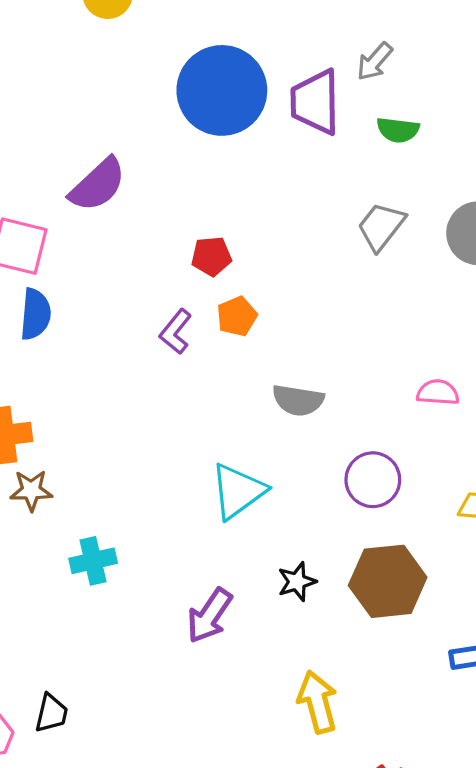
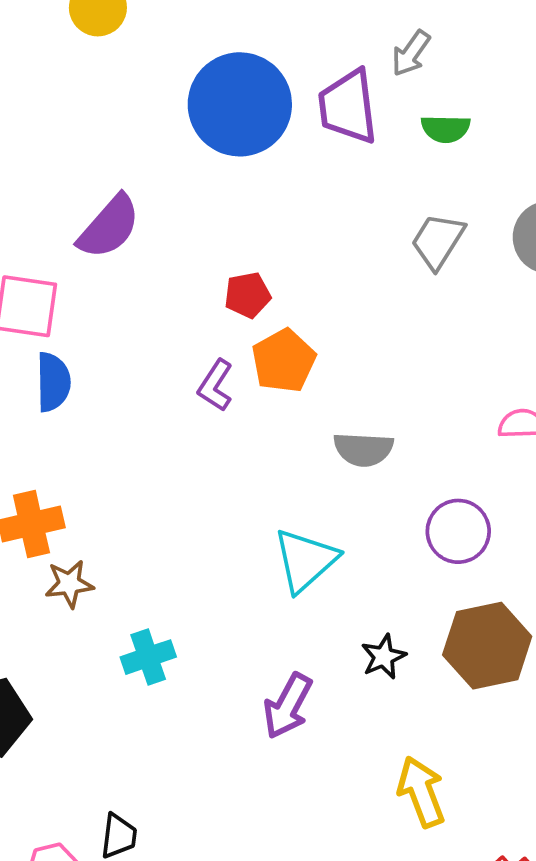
orange pentagon: (237, 316) -> (284, 361), size x1.4

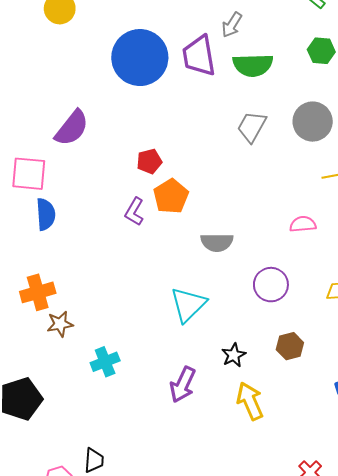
green semicircle: (446, 129) -> (253, 65), size x1.5
brown hexagon: (487, 646) -> (290, 346), size x0.6
yellow arrow: (421, 792) -> (250, 401), moved

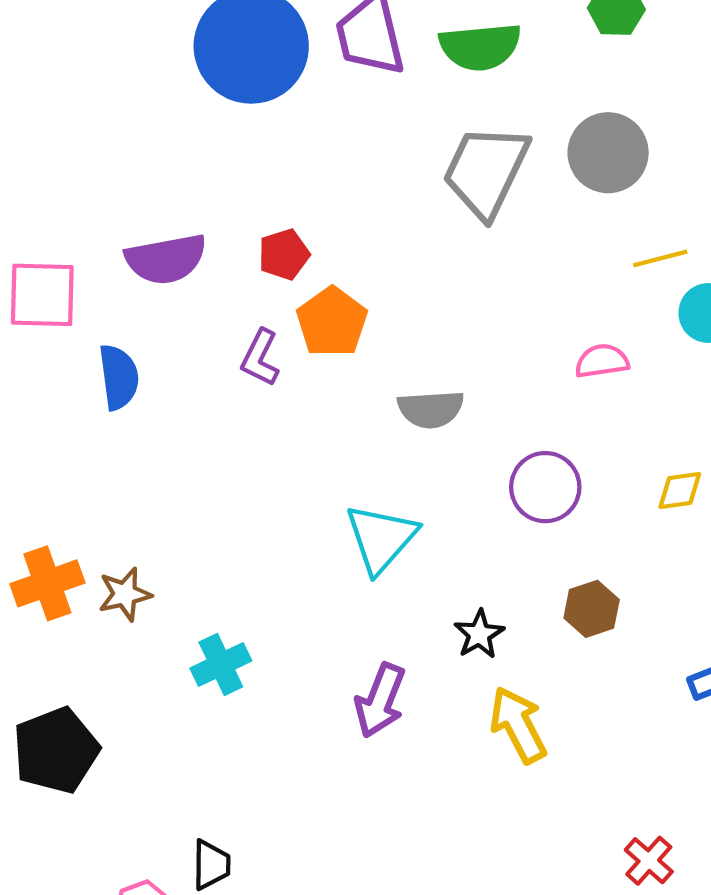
gray trapezoid: (252, 127) -> (486, 171), size x1.5
purple semicircle: (72, 128) -> (166, 259), moved, turned 45
blue semicircle: (46, 214) -> (119, 377), moved
orange cross: (38, 292) -> (47, 583), moved

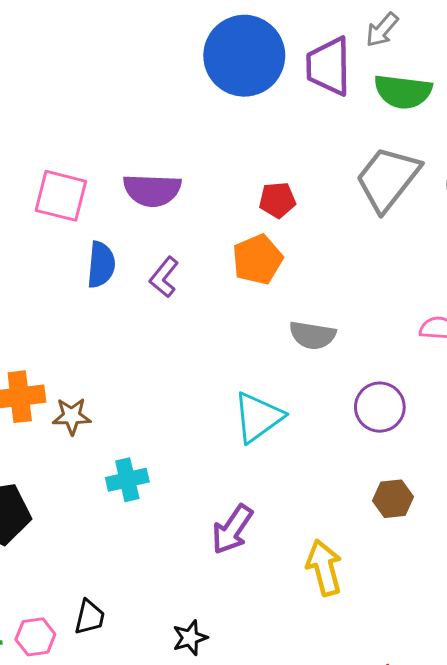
red pentagon: (284, 254) -> (277, 200), moved
purple L-shape: (260, 358) -> (164, 277), moved
black star: (479, 634) -> (190, 638), moved

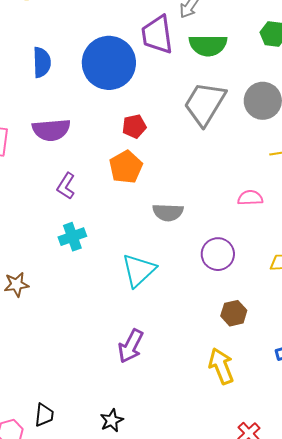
blue circle: (244, 56) -> (109, 63), moved
blue semicircle: (101, 265) -> (42, 62), moved
cyan cross: (127, 480) -> (72, 237), moved
yellow arrow: (324, 568) -> (221, 366), moved

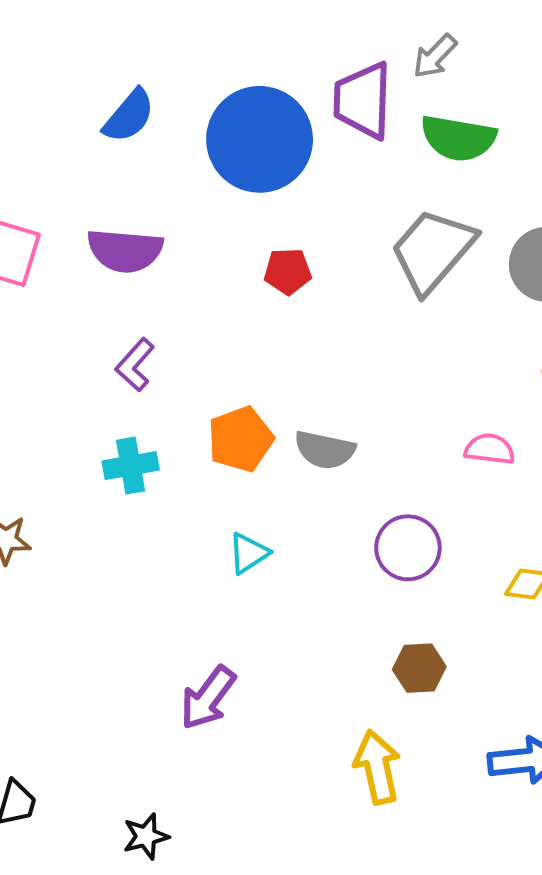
blue semicircle: (42, 62) -> (129, 116), turned 32
orange pentagon: (126, 167) -> (240, 439), moved
cyan triangle: (139, 270) -> (249, 553), size x0.6

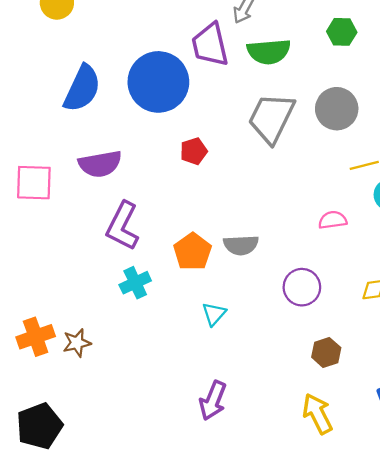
blue semicircle: (129, 116) -> (82, 88), size x1.4
purple L-shape: (135, 365) -> (123, 226), size x1.6

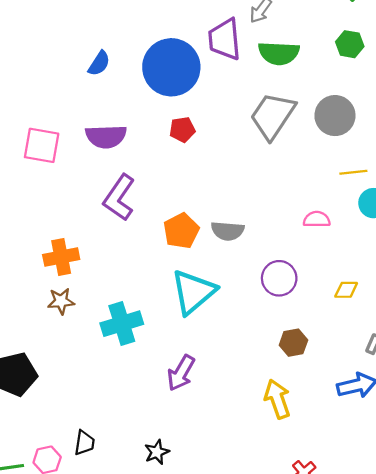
blue semicircle: (82, 88) -> (99, 63), size x0.6
red pentagon: (194, 151) -> (182, 130), moved
cyan cross: (135, 283) -> (122, 324), moved, size x1.4
cyan triangle: (214, 314) -> (193, 292), size x2.0
orange cross: (36, 337) -> (61, 257), moved

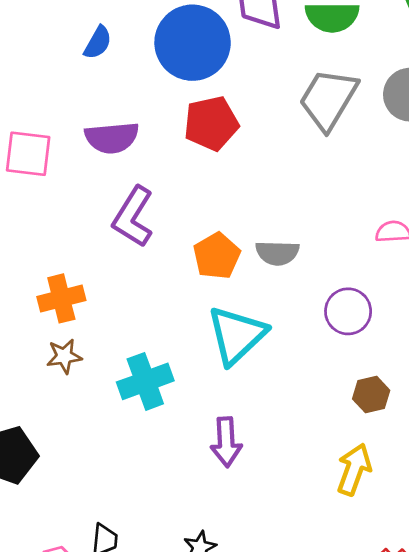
red pentagon: (182, 130) -> (211, 123), size x1.6
purple arrow: (181, 373) -> (226, 442), turned -30
yellow arrow: (277, 399) -> (354, 469), turned 42

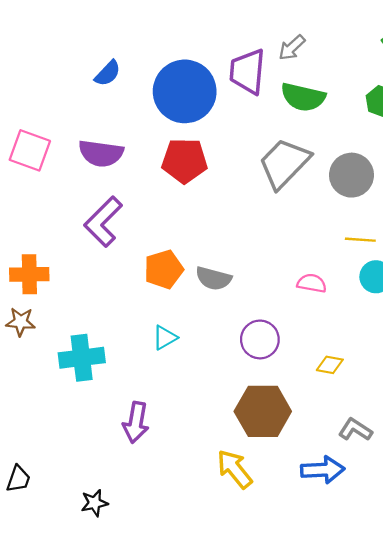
cyan triangle: (237, 335) -> (165, 338), size x0.5
brown hexagon: (371, 395) -> (263, 411), size x1.8
yellow arrow: (354, 469) -> (235, 469), turned -72

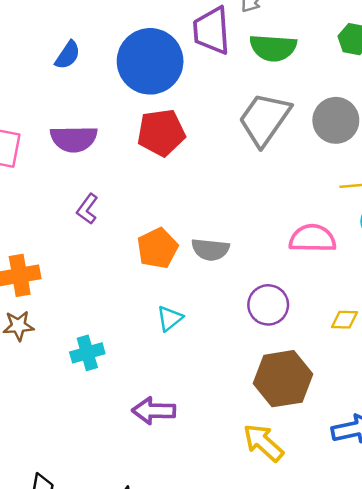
purple L-shape: (103, 222) -> (87, 209), size x0.6
pink semicircle: (312, 283) -> (312, 238), size x1.5
cyan cross: (82, 358) -> (87, 353), size x0.7
purple arrow: (136, 422) -> (154, 411), turned 90

